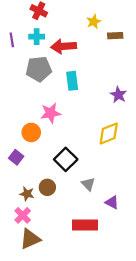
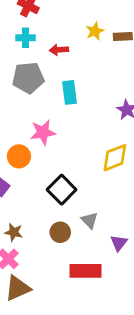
yellow star: (94, 22) -> (95, 31), moved
red arrow: (64, 46) -> (59, 50), size x0.6
brown circle: (47, 187) -> (60, 232), moved
purple triangle: (112, 202) -> (119, 243), turned 40

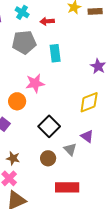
cyan cross: (26, 38) -> (22, 12), turned 32
purple triangle: (119, 243) -> (87, 136), moved, turned -32

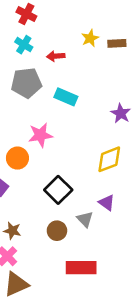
cyan rectangle: (55, 53) -> (66, 97), turned -60

